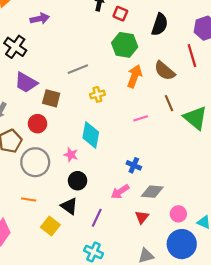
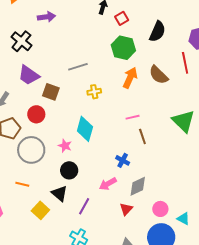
red square: (120, 14) -> (122, 18), turned 32
brown line: (169, 103) -> (142, 136), moved
gray diamond: (152, 192) -> (138, 186), turned -35

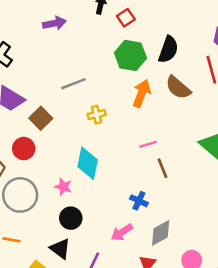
purple arrow: (46, 17) -> (54, 23), moved
black semicircle: (157, 31) -> (168, 50), moved
brown square: (51, 92) -> (41, 118), turned 30

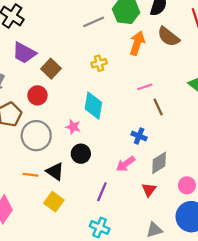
gray line: (73, 84) -> (94, 22), moved
black triangle: (60, 249) -> (55, 171), moved

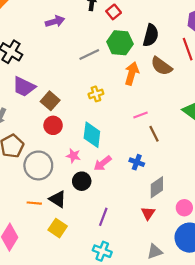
red circle: (37, 95) -> (53, 125), moved
pink arrow: (126, 164) -> (103, 163), moved

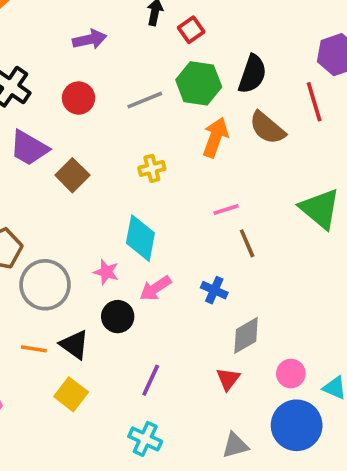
red circle: (53, 125) -> (79, 98), moved

